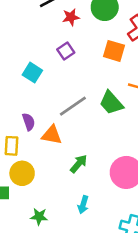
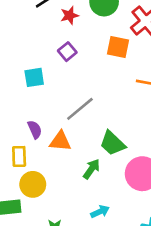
cyan square: (32, 73) -> (34, 77), turned -36
green trapezoid: (111, 103) -> (112, 143), moved
cyan arrow: (83, 205) -> (100, 212), turned -126

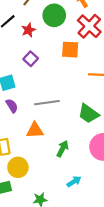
gray line: (80, 109) -> (47, 103), turned 40
purple semicircle: (35, 130) -> (12, 106), moved
green trapezoid: (112, 143) -> (88, 114), moved

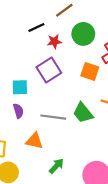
purple square: (31, 59) -> (49, 70), size x1.6
green trapezoid: (88, 114) -> (83, 113), moved

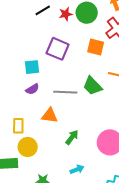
red star: (54, 41) -> (66, 14), moved
purple square: (49, 70) -> (58, 49), turned -30
purple semicircle: (18, 111) -> (32, 89), turned 80

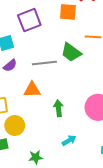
purple square: (58, 49) -> (29, 20), turned -35
green arrow: (72, 137) -> (59, 108), turned -35

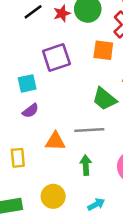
gray line: (44, 63) -> (89, 130), moved
yellow circle: (15, 125) -> (53, 196), moved

